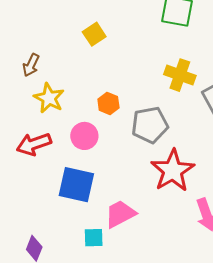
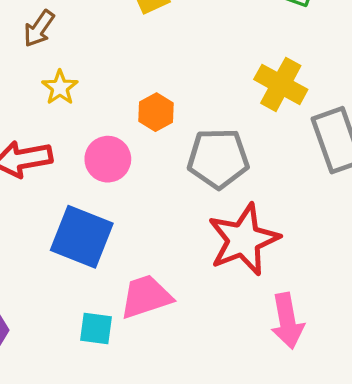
yellow star: (49, 98) -> (60, 87), size x0.7

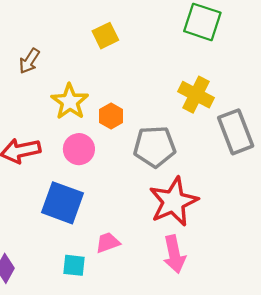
yellow star: (60, 87) -> (70, 102), moved, size x1.5
pink trapezoid: (146, 297) -> (108, 243), size x0.7
pink arrow: (287, 321) -> (174, 254), moved

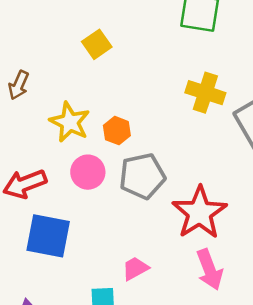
gray pentagon: (155, 147) -> (142, 176), moved
blue square: (63, 203) -> (48, 236), moved

